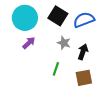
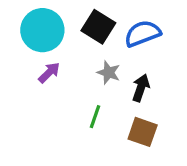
brown square: (84, 78) -> (143, 132), turned 30

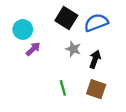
cyan circle: (42, 30) -> (23, 29), moved, size x0.7
green line: (95, 117) -> (63, 88), moved, turned -35

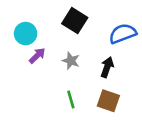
blue semicircle: (96, 23) -> (123, 34), moved
gray star: (73, 49) -> (71, 61), moved

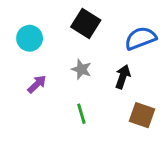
purple arrow: (37, 56) -> (37, 84), moved
brown square: (108, 101) -> (142, 115), moved

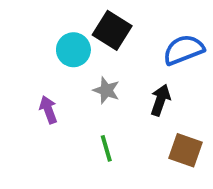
cyan circle: (30, 38) -> (73, 50), moved
purple arrow: (37, 84) -> (48, 110), turned -66

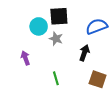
black square: (112, 30) -> (59, 16), turned -36
gray star: (106, 90) -> (56, 39), moved

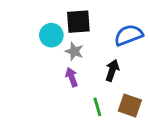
purple arrow: (25, 58) -> (72, 77), moved
green line: (56, 78) -> (97, 107), moved

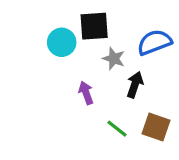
gray star: (74, 51) -> (114, 59), moved
green line: (97, 107) -> (117, 129), turned -36

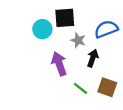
purple arrow: (86, 93) -> (59, 64), size x1.5

